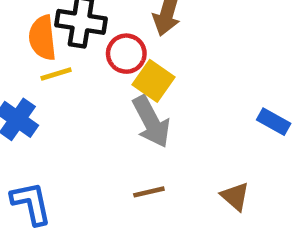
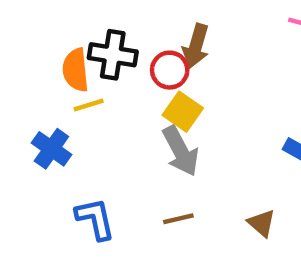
red circle: (126, 54) -> (170, 70), moved
blue L-shape: (31, 203) -> (95, 219), moved

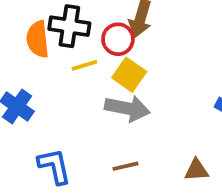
yellow line: (89, 105) -> (84, 65), moved
gray arrow: (181, 151) -> (127, 108), turned -51
brown triangle: (262, 223) -> (196, 170), turned -45

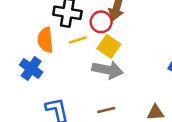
orange semicircle: (38, 39) -> (45, 40), moved

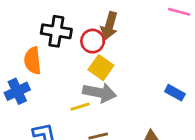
yellow line: (78, 40) -> (80, 107), moved
blue cross: (31, 69) -> (17, 91), turned 30

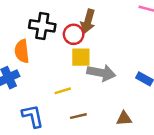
yellow square: (101, 68) -> (81, 57), turned -35
gray arrow: (100, 93) -> (101, 73), moved

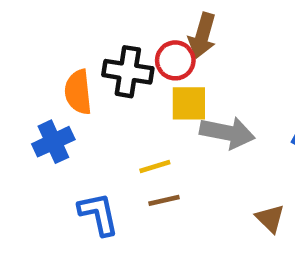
black cross: (42, 26) -> (128, 72), moved
brown line: (78, 116) -> (164, 200), moved
brown triangle: (124, 118) -> (270, 218), turned 49

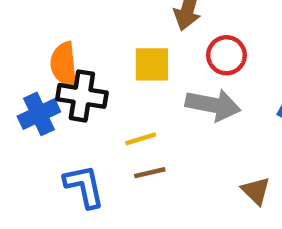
red circle: (175, 60) -> (226, 55), moved
black cross: (128, 72) -> (82, 96), moved
yellow square: (189, 103) -> (152, 64), moved

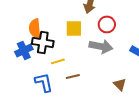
yellow line: (141, 139) -> (58, 61), moved

